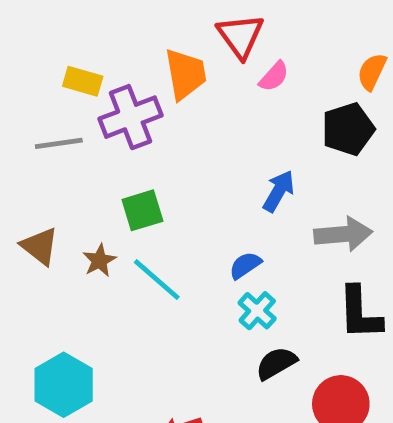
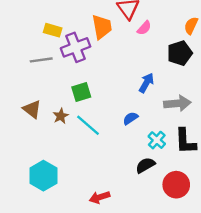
cyan cross: (257, 311) -> (157, 140), moved

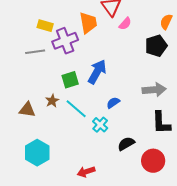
blue arrow: (146, 83) -> (97, 72), moved, size x1.4
brown triangle: (32, 109) -> (27, 110), moved, turned -30
cyan cross: (157, 140) -> (100, 125), moved

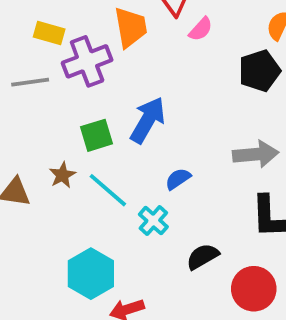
cyan hexagon: (37, 153) -> (91, 274), moved

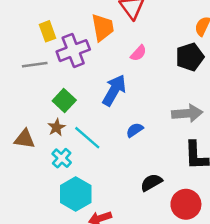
pink semicircle: (201, 29) -> (139, 53), moved
yellow rectangle: (49, 33) -> (48, 31), turned 54
green square: (97, 135) -> (64, 101), moved, turned -30
cyan cross: (153, 221) -> (62, 158), moved

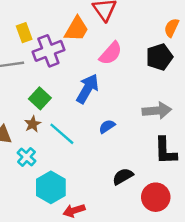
orange trapezoid: (103, 27) -> (76, 29), turned 40
pink semicircle: (139, 53) -> (111, 53), size x1.5
cyan cross: (62, 158) -> (27, 157), moved

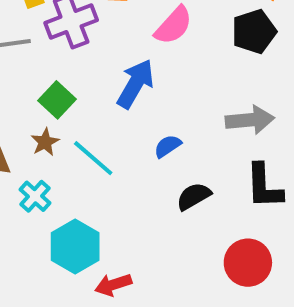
black semicircle: (123, 176) -> (194, 196), moved

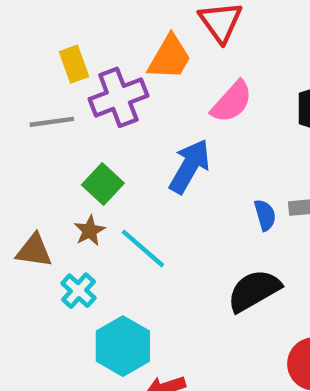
blue semicircle: (168, 146) -> (265, 215), moved, turned 108
black semicircle: (194, 196) -> (254, 291), size x1.4

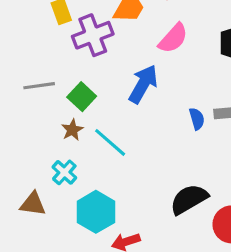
gray line: (52, 122) -> (39, 86), moved
brown triangle: (34, 251) -> (33, 204), moved
black semicircle: (254, 291) -> (189, 199), moved

